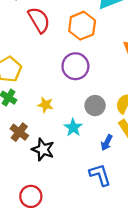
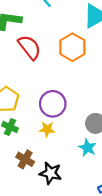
purple circle: (75, 66) -> (53, 104), moved
cyan star: (73, 127) -> (87, 148), moved

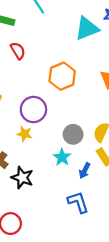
red semicircle: (30, 47) -> (18, 51), size x0.7
orange hexagon: (72, 47) -> (62, 76), moved

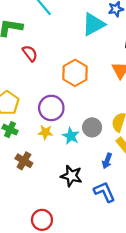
cyan star: (62, 157) -> (71, 136), moved
black star: (22, 178) -> (71, 176), moved

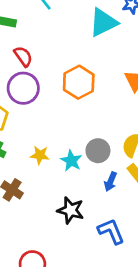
purple circle: (51, 108) -> (23, 88), moved
blue arrow: (107, 161) -> (110, 182), moved

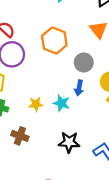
gray circle: (98, 151) -> (84, 62), moved
blue arrow: (110, 182) -> (79, 88), moved

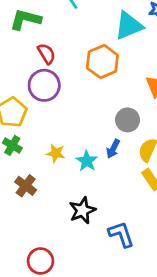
orange hexagon: (54, 41) -> (102, 62), moved
black star: (69, 142) -> (82, 210), turned 30

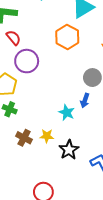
red semicircle: (46, 54) -> (13, 38), moved
yellow star: (56, 153) -> (47, 136), moved

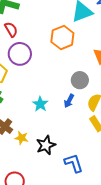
cyan star: (67, 113) -> (40, 104), moved
yellow star: (47, 136) -> (22, 138), moved

